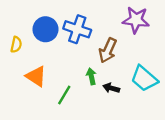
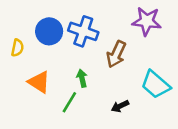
green arrow: (91, 76) -> (82, 78), moved
black arrow: (111, 88) -> (120, 106), moved, turned -42

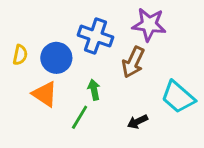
purple star: (147, 21) -> (149, 24), moved
blue circle: (49, 31) -> (56, 58), moved

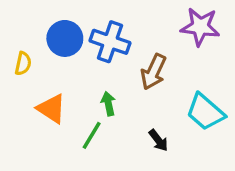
purple star: (149, 24) -> (200, 27), moved
blue circle: (56, 58) -> (65, 38), moved
black arrow: (138, 122) -> (158, 140), turned -102

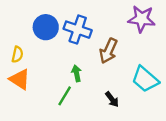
yellow semicircle: (23, 64) -> (17, 54), moved
orange triangle: (51, 109) -> (20, 79), moved

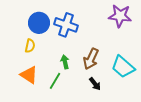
brown arrow: (108, 51) -> (91, 59), moved
yellow semicircle: (17, 54) -> (30, 46), moved
orange triangle: (20, 79) -> (29, 75), moved

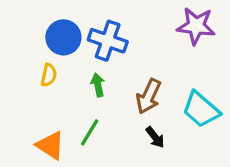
green arrow: (65, 62) -> (98, 85), moved
orange triangle: (29, 75) -> (50, 145), moved

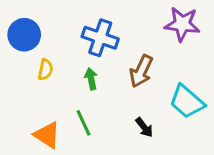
blue circle: (63, 37) -> (24, 35), moved
brown arrow: (149, 96) -> (141, 71), moved
green line: (90, 132) -> (83, 123), turned -56

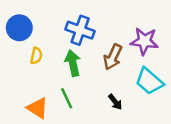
purple star: (182, 24) -> (144, 41), moved
green arrow: (91, 79) -> (73, 63), size x1.5

